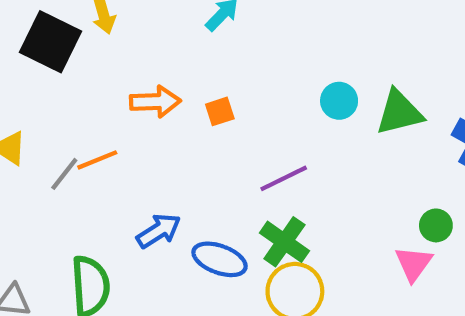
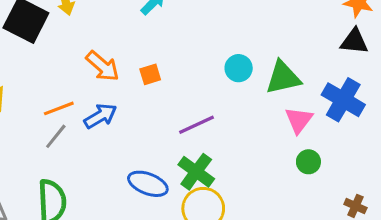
orange arrow: (155, 102) -> (103, 66), turned 42
gray line: (64, 174) -> (56, 136), moved
blue arrow: (159, 231) -> (100, 116), moved
pink triangle: (414, 264) -> (299, 120), moved

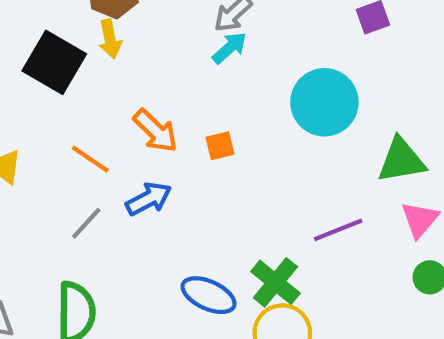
cyan circle: (239, 68) -> (324, 102), moved, size x1.8
orange line: (59, 108) -> (90, 159), moved, turned 52
purple line: (197, 125) -> (338, 230), moved

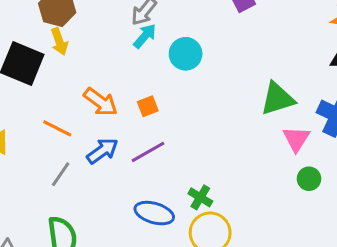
cyan circle: (324, 102) -> (186, 54), moved, size x0.7
purple line: (338, 230) -> (148, 152), moved
green cross: (275, 282) -> (200, 197), size x0.7

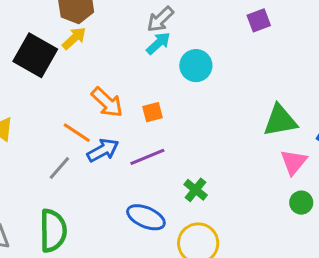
yellow arrow: (59, 42) -> (74, 38), turned -120
orange line: (57, 128) -> (77, 133), moved
green cross: (200, 197) -> (196, 190), moved

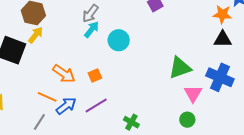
green circle: (301, 203) -> (187, 120), moved

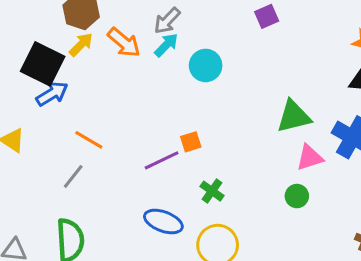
orange arrow: (64, 74) -> (124, 43), moved
orange square: (95, 75) -> (191, 142), moved
pink triangle: (193, 94) -> (310, 158), turned 36
blue arrow: (66, 106) -> (52, 94), moved

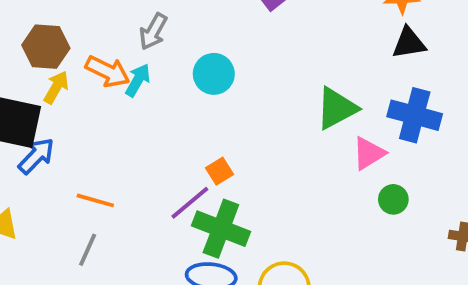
cyan arrow: (166, 45) -> (138, 80), moved
green cross: (212, 191) -> (221, 229), moved, size x1.8
green circle: (297, 196) -> (393, 199), moved

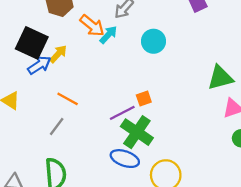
yellow arrow: (56, 87) -> (58, 54), moved

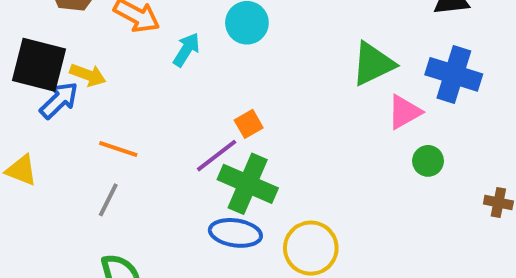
cyan arrow: (108, 35) -> (186, 50), moved
yellow arrow: (58, 54) -> (88, 75), turned 78

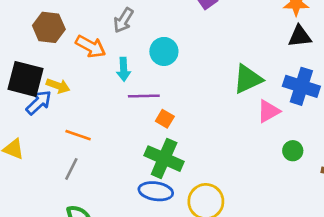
cyan arrow: (186, 50) -> (124, 69), turned 145
orange square: (249, 124) -> (165, 119), turned -30
purple line: (217, 156) -> (144, 96), moved, turned 36
green circle: (428, 161) -> (293, 151), moved

